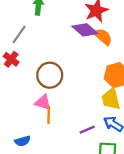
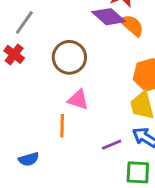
brown circle: (50, 75) -> (69, 57), moved
pink triangle: (43, 102) -> (78, 100), moved

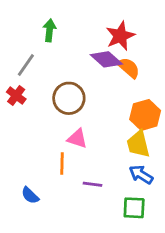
purple line: (112, 145) -> (92, 184), moved, turned 30
blue semicircle: (29, 159) -> (30, 195), turned 60

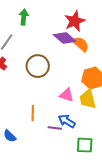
pink triangle: (77, 138) -> (67, 95), moved
blue arrow: (141, 175) -> (67, 121), moved

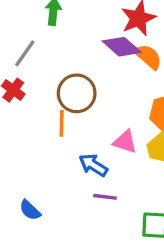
orange line: (33, 113) -> (62, 123), moved
blue arrow: (67, 121) -> (93, 165), moved

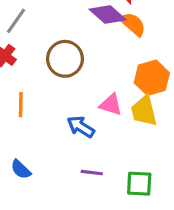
orange line: (62, 123) -> (21, 105), moved
purple line: (105, 197) -> (92, 173), moved

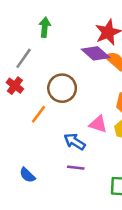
orange line: (21, 105) -> (38, 114), moved, turned 36
purple line: (92, 173) -> (76, 168), moved

